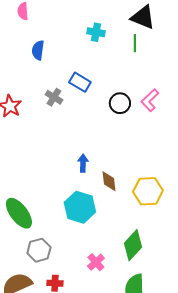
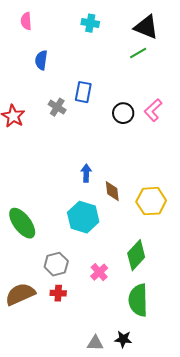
cyan cross: (96, 32) -> (90, 23), moved
green line: (135, 43) -> (138, 53), turned 60
blue rectangle: (80, 82) -> (83, 92), turned 70
gray hexagon: (39, 250) -> (56, 264), moved

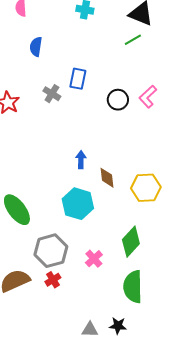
gray hexagon: (56, 264) -> (51, 251), size x1.4
red cross: (58, 293) -> (53, 280), turned -35

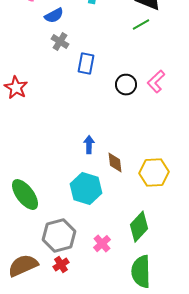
blue semicircle: (36, 47) -> (54, 16), moved, turned -126
gray cross: (52, 94) -> (60, 42), moved

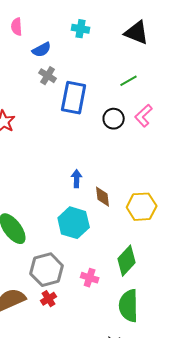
green line: (141, 25) -> (129, 81), moved
blue rectangle: (86, 64) -> (74, 98), size x1.5
pink cross: (102, 244) -> (90, 278), turned -30

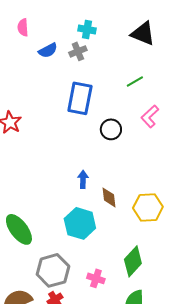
gray cross: (48, 76) -> (78, 51), moved, turned 36
black circle: (114, 119) -> (111, 129), moved

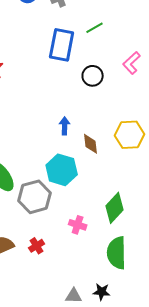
green line: (135, 81) -> (95, 28), moved
yellow hexagon: (148, 207) -> (130, 135), moved
gray hexagon: (53, 270) -> (35, 197), moved

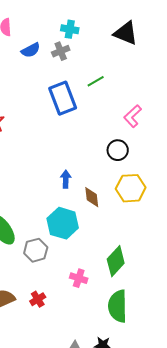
blue rectangle: (62, 45) -> (63, 98), turned -32
black circle: (93, 76) -> (118, 150), moved
gray hexagon: (35, 197) -> (36, 250), size x0.7

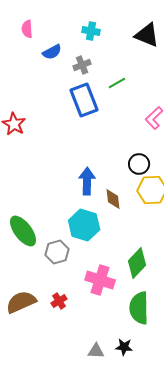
gray cross: (61, 51) -> (82, 65), moved
black circle: (118, 150) -> (139, 164), moved
blue arrow: (66, 179) -> (87, 181), size x1.5
pink cross: (79, 278) -> (100, 280), size x1.6

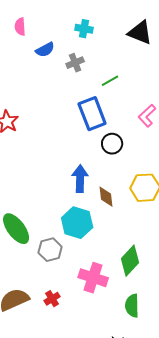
blue rectangle: (84, 100) -> (92, 114), moved
black circle: (139, 164) -> (112, 144), moved
green semicircle: (139, 308) -> (132, 306), size x0.7

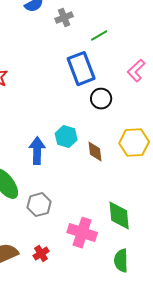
blue arrow: (80, 179) -> (37, 151), moved
cyan hexagon: (77, 223) -> (66, 137), moved, size x0.7
green diamond: (130, 261) -> (119, 216), turned -48

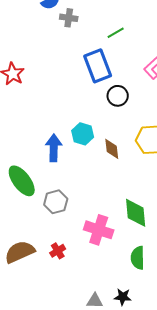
gray cross: (64, 18) -> (69, 18), moved, turned 30

